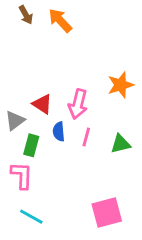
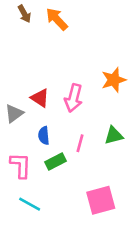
blue semicircle: (59, 132) -> (44, 136), moved
pink line: (86, 137) -> (80, 143), moved
green rectangle: (31, 145) -> (55, 161), moved, turned 48

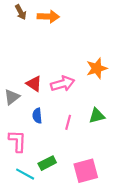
orange arrow: (57, 19) -> (48, 17), turned 135
pink arrow: (74, 98) -> (63, 84), turned -120
green rectangle: (55, 161) -> (47, 163), moved

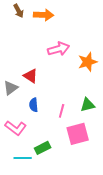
pink arrow: (63, 84) -> (59, 49), moved
pink L-shape: (17, 141) -> (16, 128), turned 125
pink square: (86, 171) -> (78, 134), moved
cyan line: (25, 174) -> (23, 158), turned -30

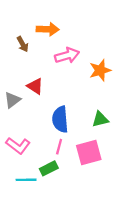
brown arrow: (19, 11) -> (23, 44), moved
orange arrow: (44, 15) -> (48, 29), moved
blue semicircle: (34, 105) -> (60, 119), moved, size x1.6
pink line: (62, 111) -> (59, 147), moved

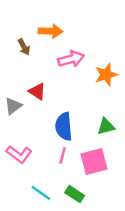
green rectangle: (49, 168) -> (75, 194), moved, turned 60
cyan line: (26, 180) -> (41, 193), moved, turned 36

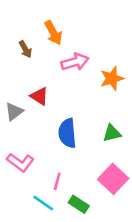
orange arrow: (51, 31) -> (53, 33), turned 60
pink line: (63, 155) -> (57, 181), moved
pink square: (94, 161) -> (113, 179), moved, turned -32

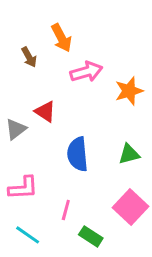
pink L-shape: (20, 162) -> (23, 188), turned -40
cyan line: (43, 203) -> (28, 235), moved

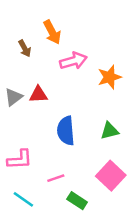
red triangle: (45, 111) -> (38, 95), turned -36
gray triangle: (16, 129) -> (13, 97), moved
pink line: (66, 210) -> (56, 178), turned 56

